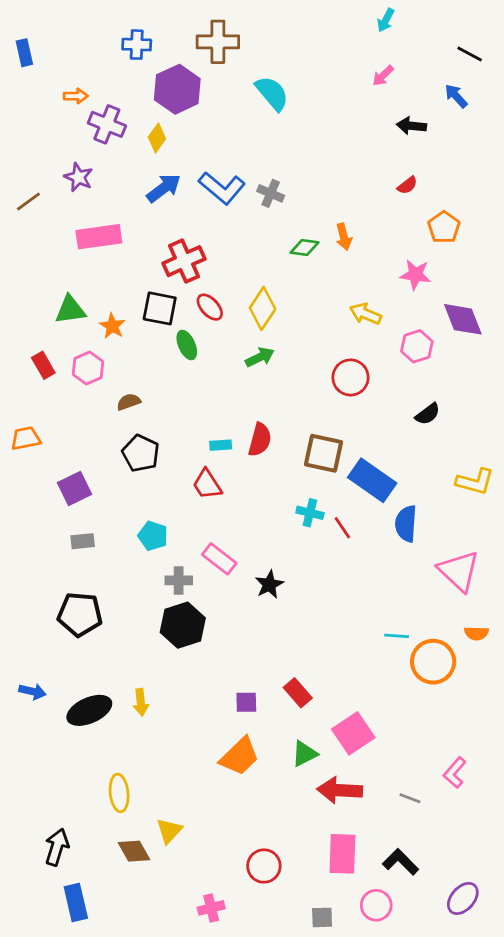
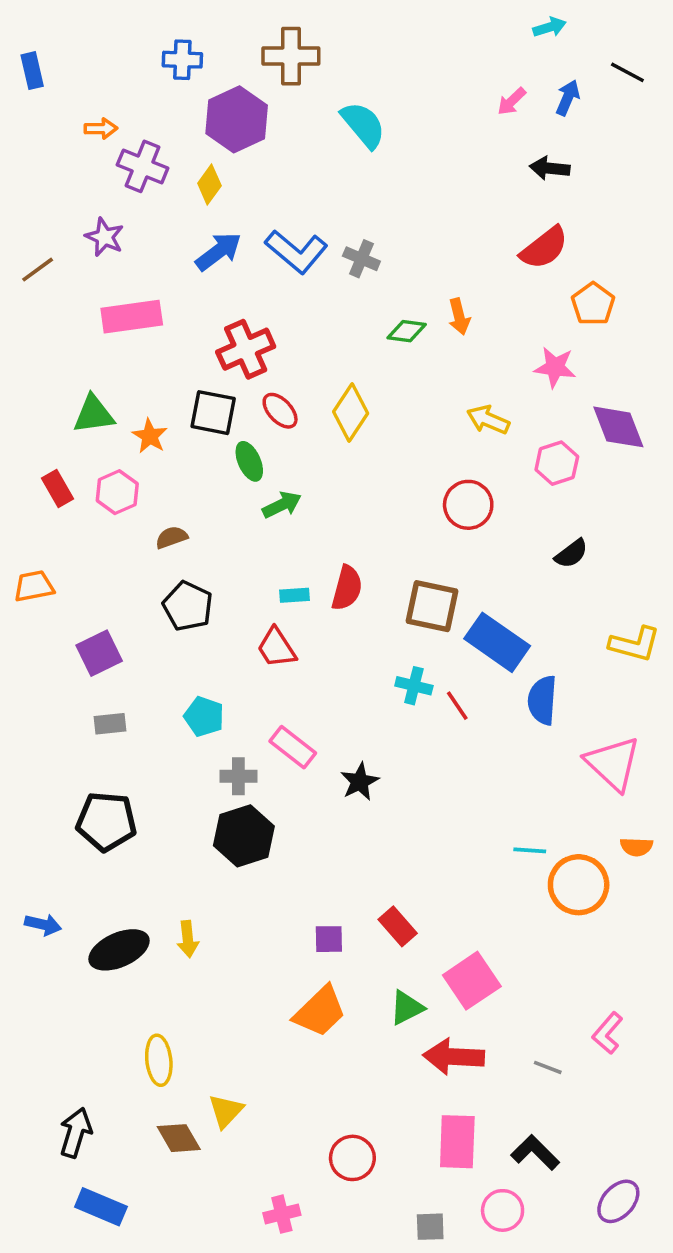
cyan arrow: (386, 20) -> (550, 27), moved, turned -135
blue arrow: (456, 96) -> (568, 98), moved, turned 65
red semicircle: (407, 185) -> (544, 248), size x1.8
green arrow: (260, 357) -> (282, 505), moved
blue rectangle: (76, 903) -> (101, 1207), turned -54

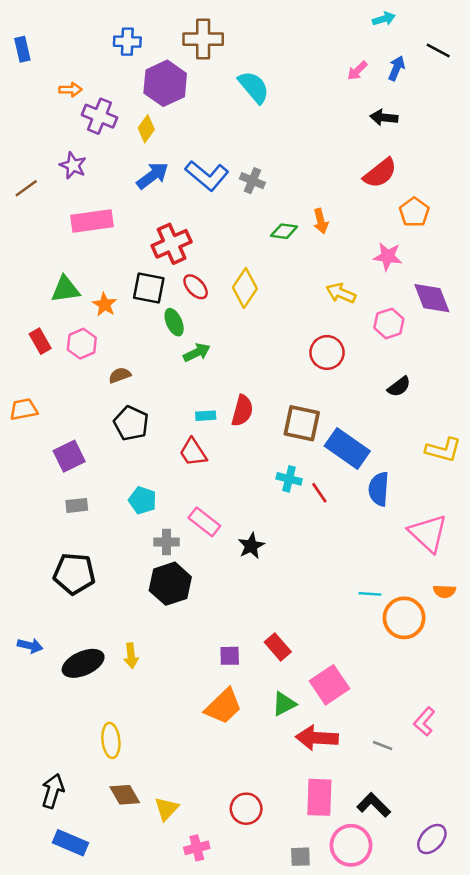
yellow triangle: (226, 1111) -> (166, 809), moved
pink circle: (503, 1210) -> (351, 845), size x1.4

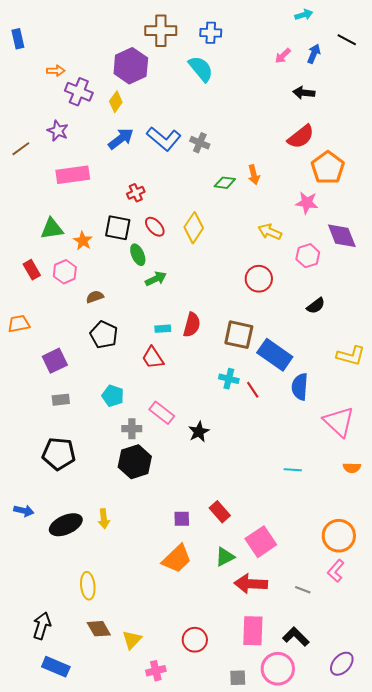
blue cross: (127, 42) -> (211, 33), moved
orange pentagon: (414, 212) -> (328, 168), size x1.4
red cross: (172, 244) -> (136, 193), size x0.6
orange circle: (404, 618) -> (339, 536), moved

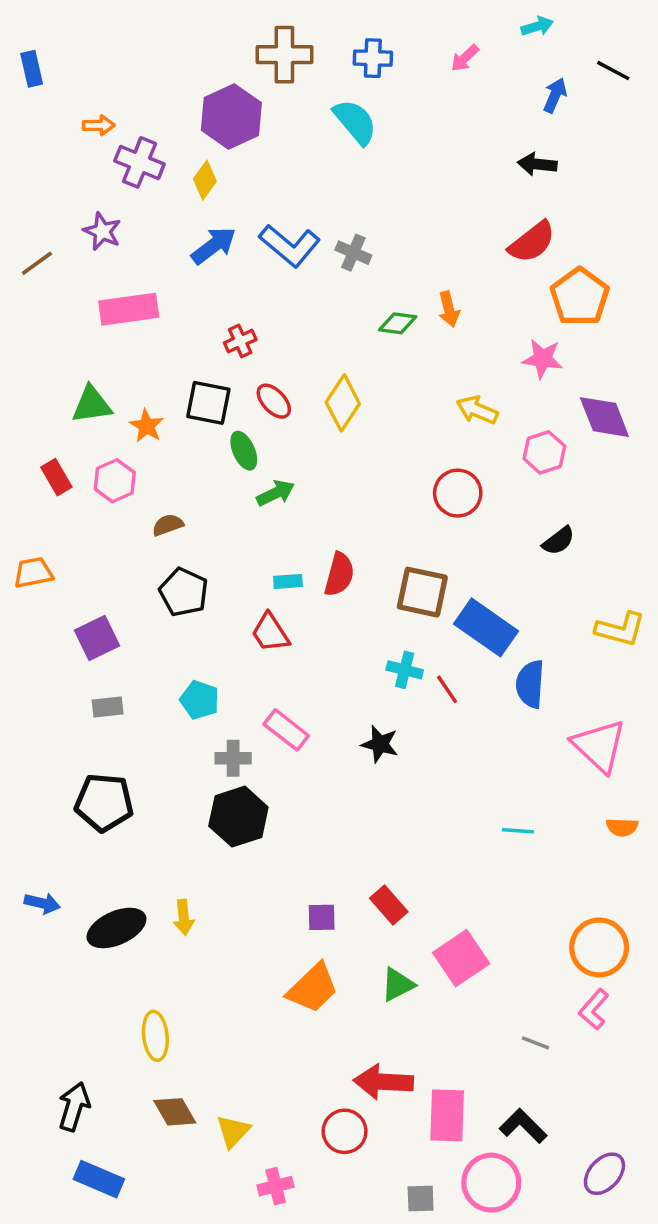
pink arrow: (283, 56) -> (465, 58), moved
black star: (199, 432) -> (380, 744), moved, turned -30
red arrow: (251, 584) -> (383, 1082), moved

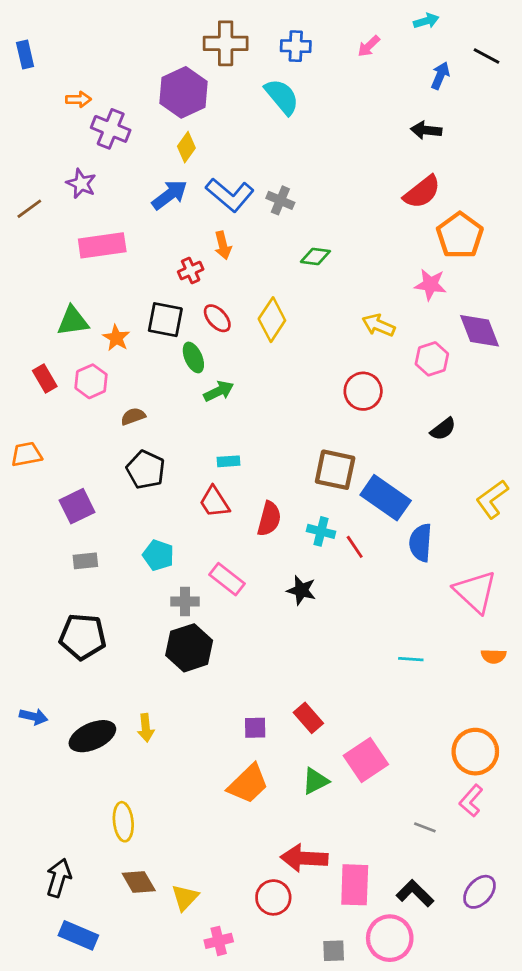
yellow diamond: (205, 180) -> (186, 147), moved
orange arrow: (449, 309) -> (223, 245), moved
red semicircle: (339, 574) -> (269, 519), moved
yellow L-shape: (620, 629) -> (492, 499), turned 129
purple ellipse: (604, 1174) -> (479, 892), moved

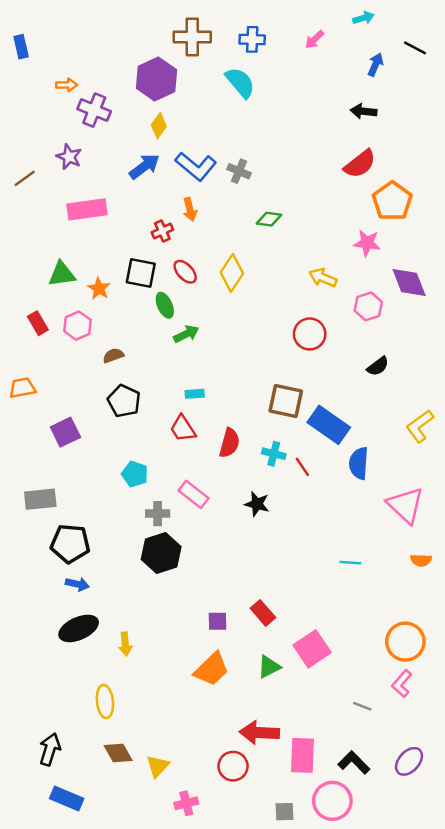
gray rectangle: (85, 561) -> (40, 499), moved, size x1.5
blue arrow: (34, 717) -> (77, 584), moved
yellow arrow: (146, 728) -> (125, 644), moved

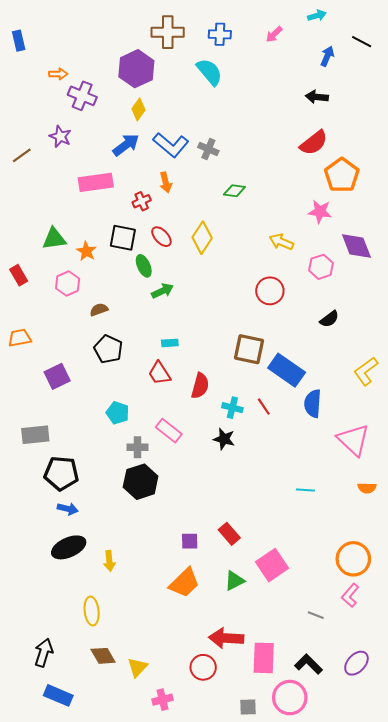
pink rectangle: (87, 209) -> (96, 182), moved
red rectangle: (38, 323) -> (19, 275), moved
cyan cross: (274, 454) -> (232, 408), moved

